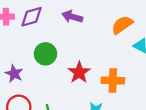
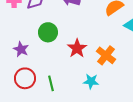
orange cross: (113, 81) -> (106, 55), turned 36

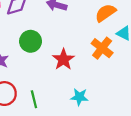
orange cross: (106, 55) -> (102, 48), moved

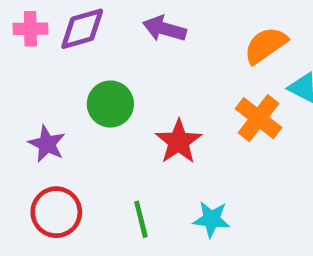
green line: (34, 99) -> (141, 219), moved

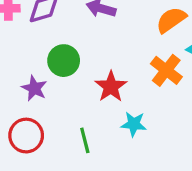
purple star: (47, 144) -> (34, 88), moved
cyan star: (211, 219) -> (134, 124), moved

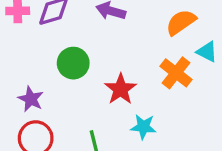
purple star: (34, 88) -> (31, 99), moved

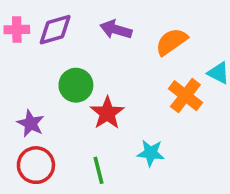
orange semicircle: (181, 22) -> (172, 42), moved
red star: (121, 89) -> (107, 113), moved

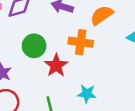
orange cross: (185, 96) -> (81, 42), moved, turned -30

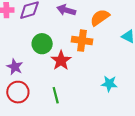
cyan star: (87, 94) -> (109, 84), moved

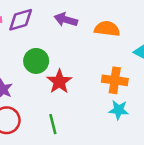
orange semicircle: (100, 17) -> (107, 29), turned 42
orange cross: (82, 41) -> (115, 80), moved

